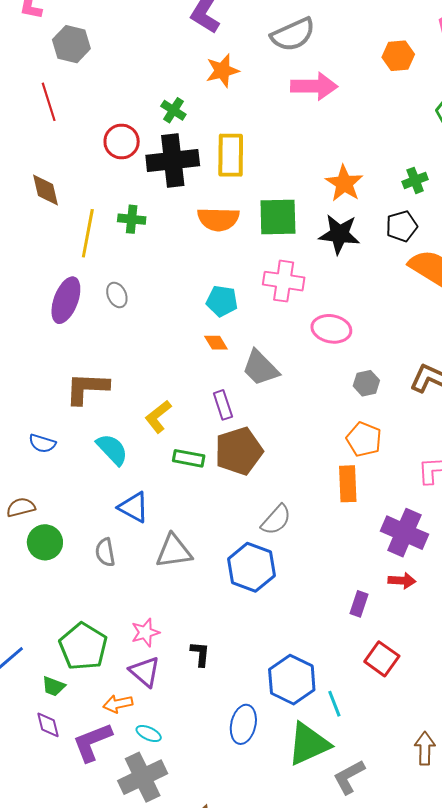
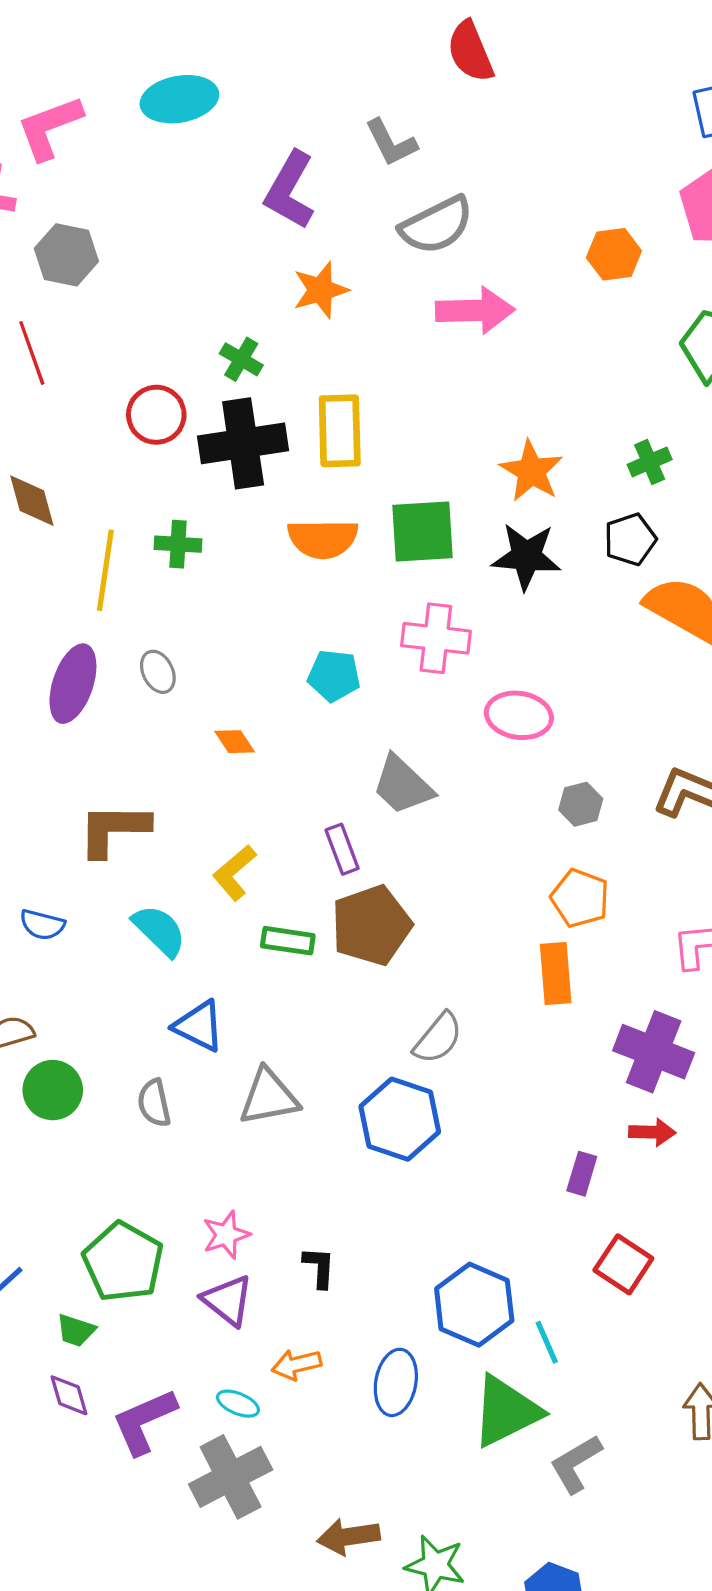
orange diamond: (216, 343) -> (235, 742), moved
orange arrow: (118, 704) -> (296, 1365), moved

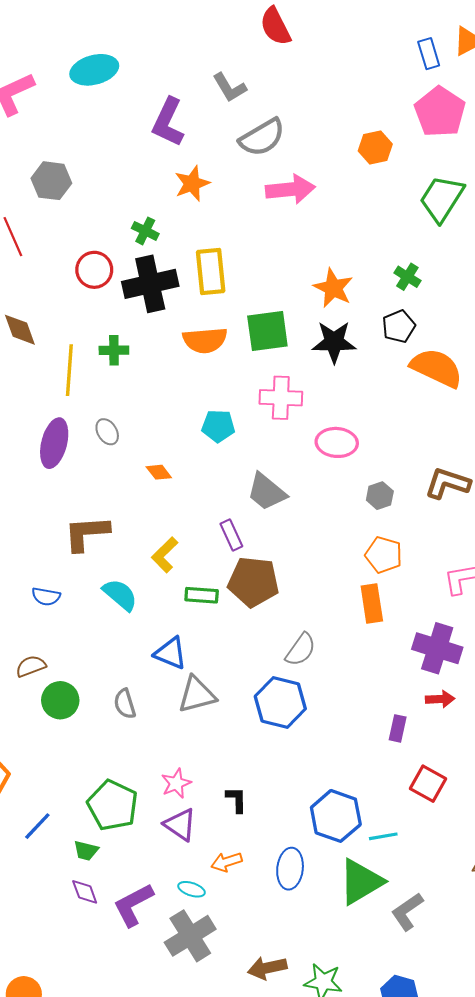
gray hexagon: (66, 255) -> (51, 181), moved
green cross: (650, 462) -> (407, 277), turned -30
brown pentagon: (371, 925) -> (253, 582), turned 30
blue triangle: (199, 1026) -> (171, 653), moved
cyan line: (547, 1342) -> (383, 836), turned -72

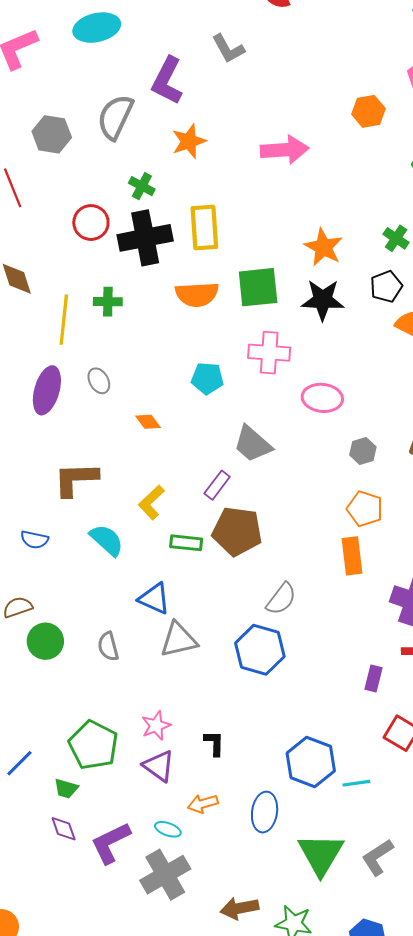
gray semicircle: (262, 137) -> (115, 117), moved, turned 144
purple rectangle: (231, 535) -> (217, 485), turned 60
green triangle: (361, 882) -> (321, 854), moved, turned -30

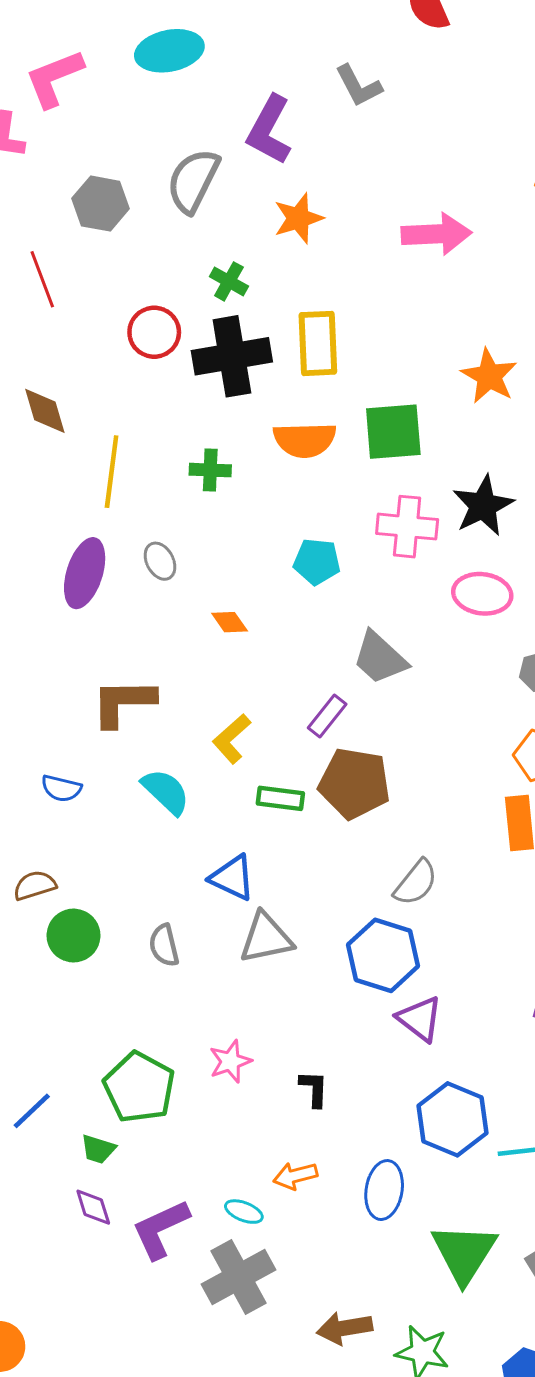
black star: (323, 300) -> (483, 506), moved, turned -30
green cross: (108, 302) -> (210, 470), moved
purple triangle: (159, 766) -> (420, 1019), moved

